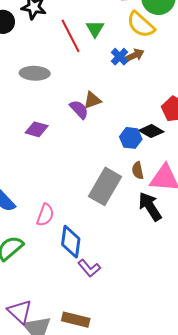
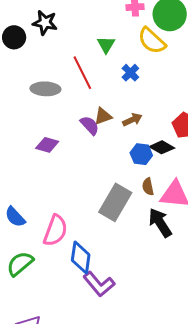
red line: (70, 36) -> (82, 73), moved
brown arrow: (134, 55) -> (132, 120), moved
pink semicircle: (45, 215) -> (55, 231), size x1.4
purple L-shape: (89, 268) -> (99, 284), size x1.4

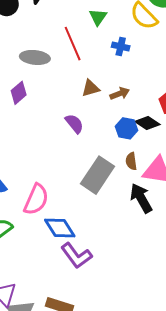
blue cross: (130, 73) -> (121, 47), turned -36
purple semicircle: (90, 125) -> (74, 124), moved
purple diamond: (47, 145) -> (19, 93), moved, turned -60
blue diamond: (81, 258) -> (60, 228), turned -44

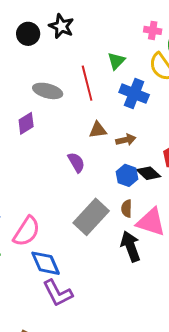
blue cross: (121, 47) -> (134, 94), size x1.6

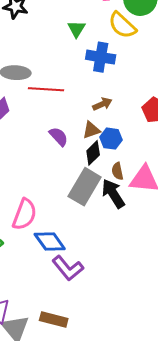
red line: (87, 83) -> (46, 89), moved, turned -60
brown triangle: (98, 130) -> (91, 130), moved
black diamond: (149, 173) -> (93, 153), moved, turned -75
black arrow: (131, 246) -> (113, 194), moved

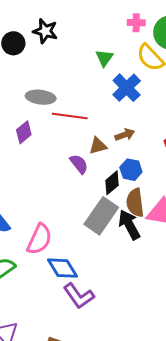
blue cross: (101, 57) -> (127, 88), turned 32
brown triangle: (91, 130) -> (98, 146), moved
brown semicircle: (117, 171) -> (135, 203), size x1.6

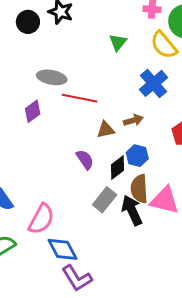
blue cross: (127, 88) -> (154, 83), moved
purple semicircle: (79, 164) -> (85, 160), moved
gray rectangle: (101, 216) -> (105, 200), size x0.7

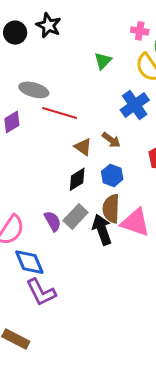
brown arrow: (133, 120) -> (111, 140), turned 48
brown triangle: (106, 130) -> (83, 147), turned 42
purple semicircle: (85, 160) -> (53, 221), moved
black diamond: (117, 167) -> (77, 179), moved

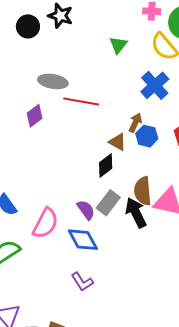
brown arrow: (111, 140) -> (135, 123), turned -96
brown triangle: (83, 147) -> (118, 142), moved
blue hexagon: (112, 175) -> (147, 136), moved
blue diamond: (29, 262) -> (83, 240), moved
purple L-shape: (41, 292) -> (82, 282), size x0.7

